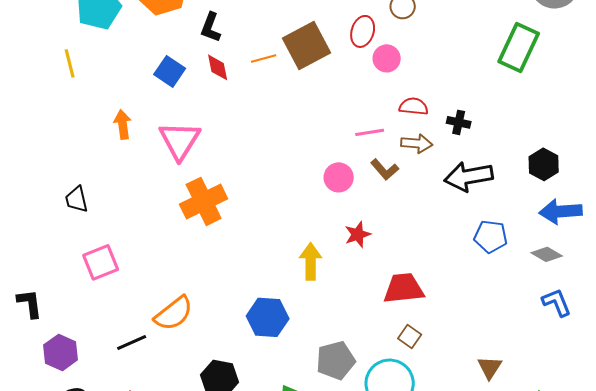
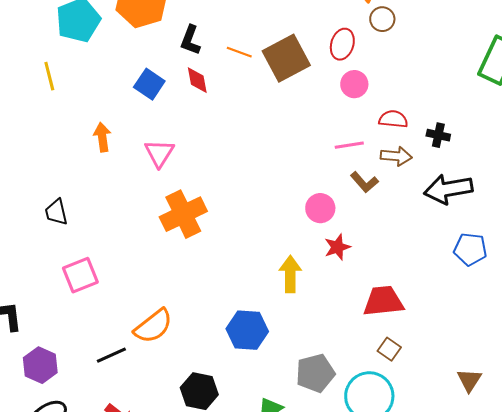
orange line: (264, 58) -> (239, 52), moved, turned 35
pink circle: (387, 58) -> (354, 84), moved
pink triangle: (180, 140) -> (159, 153), size x0.7
pink circle: (339, 177) -> (320, 208), moved

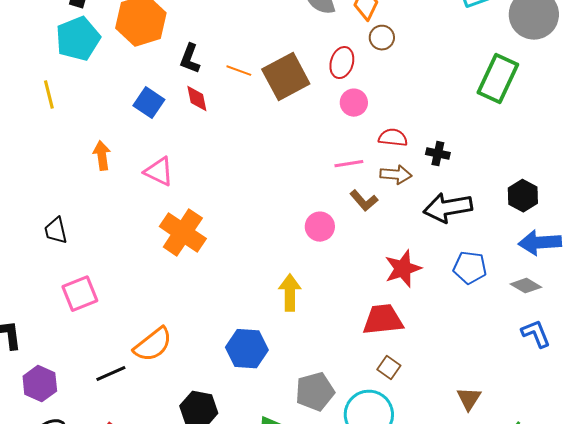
pink triangle: (159, 153) -> (159, 172), turned -36
orange cross: (183, 214) -> (183, 233), turned -30
red star: (337, 247) -> (403, 269), moved, size x1.4

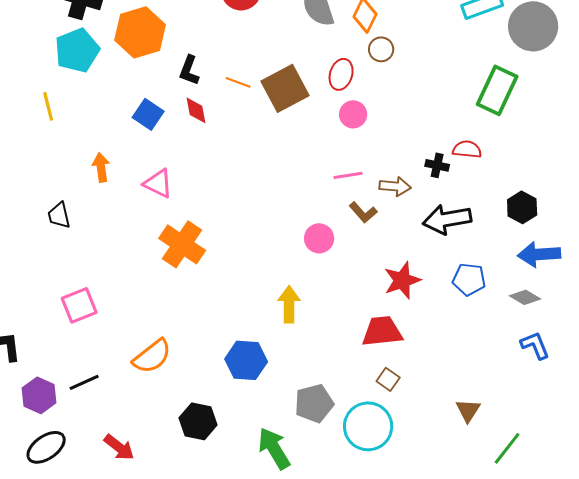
red semicircle: (393, 138) -> (467, 149), moved
black trapezoid: (56, 231) -> (59, 215), moved
black line: (111, 374) -> (84, 382), moved

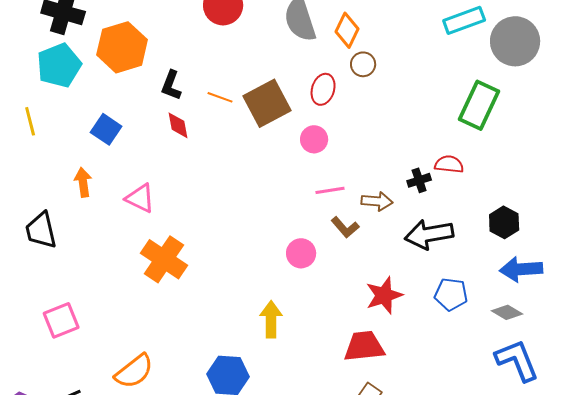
blue square: (148, 114) -> (106, 129), moved
pink circle: (353, 114) -> (314, 139), moved
black cross: (437, 165) -> (419, 180), turned -30
black trapezoid: (59, 215) -> (41, 230), size x1.4
blue L-shape: (535, 345) -> (517, 360), size x1.5

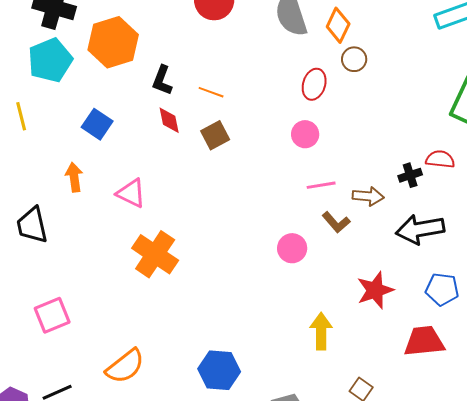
brown square: (267, 103) -> (215, 135), moved, size x0.6
yellow arrow: (271, 319) -> (321, 331), moved
red trapezoid: (364, 346) -> (424, 341), moved

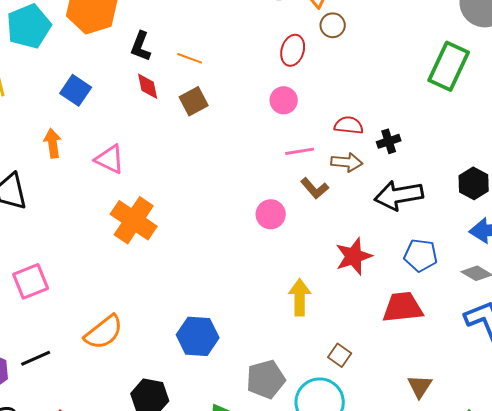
red semicircle: (440, 159) -> (349, 125), moved

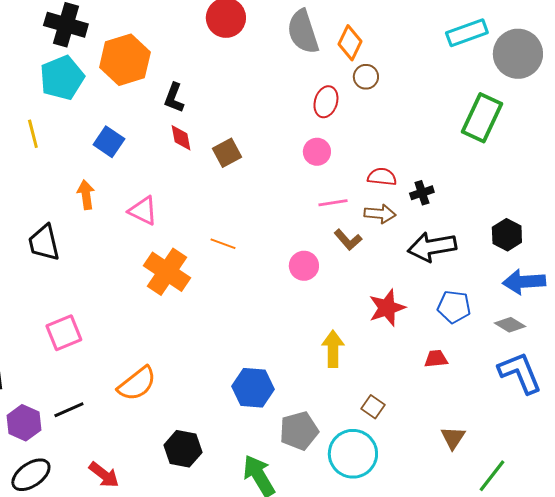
orange line: (190, 58) -> (223, 244), moved
red trapezoid: (403, 307) -> (436, 359), size x0.6
blue hexagon: (198, 336) -> (253, 388), moved

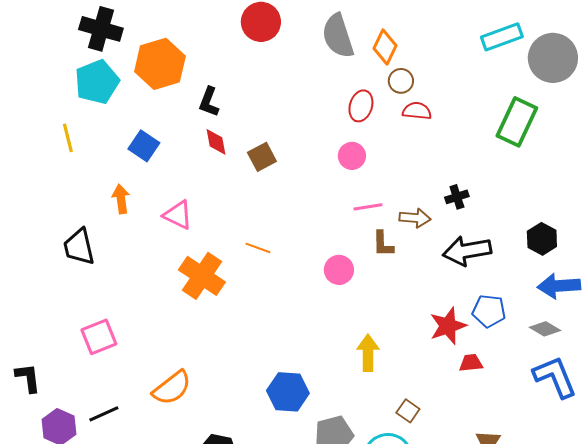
red semicircle: (382, 177) -> (417, 111), moved
brown L-shape: (348, 240) -> (383, 244), turned 40
red star: (387, 308) -> (448, 326), moved

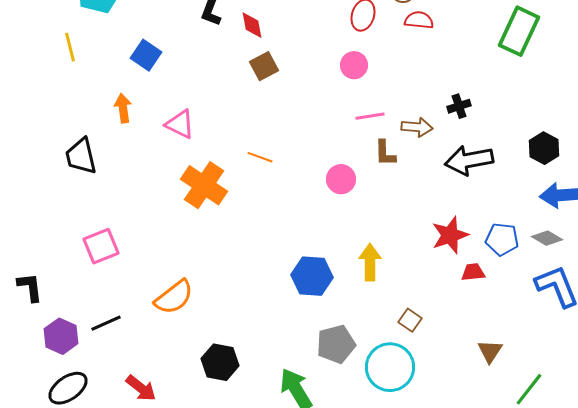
red diamond: (216, 142) -> (252, 25), moved
blue pentagon: (489, 311) -> (502, 239), moved
blue hexagon: (288, 392) -> (312, 276), moved

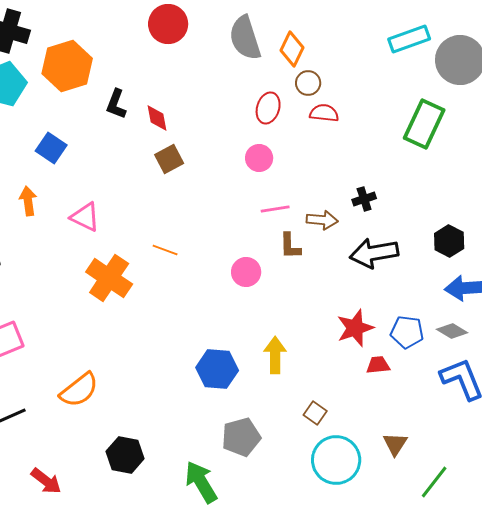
cyan circle: (390, 367) -> (336, 460), moved

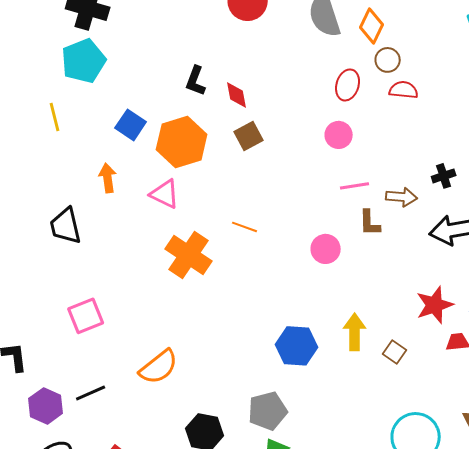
orange hexagon: (67, 66) -> (182, 142), moved
brown square: (315, 413) -> (395, 352), moved
gray pentagon: (241, 437) -> (268, 411), moved

